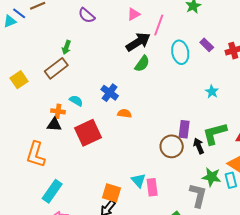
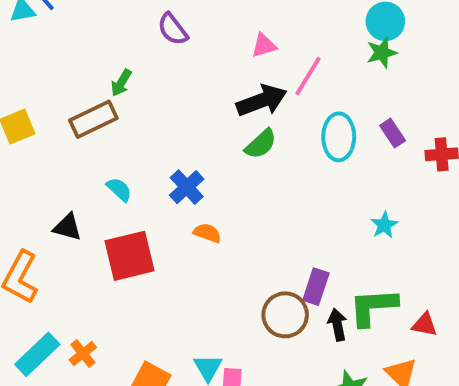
orange cross: (58, 111) -> (83, 354), moved, turned 32

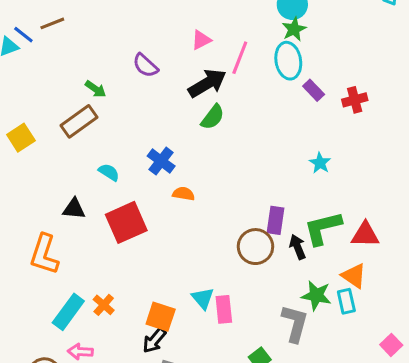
purple semicircle: (173, 29) -> (145, 66), moved
green arrow: (121, 83) -> (96, 89), turned -75
cyan ellipse: (339, 137) -> (288, 61), moved
red triangle: (425, 325) -> (365, 235), size x1.4

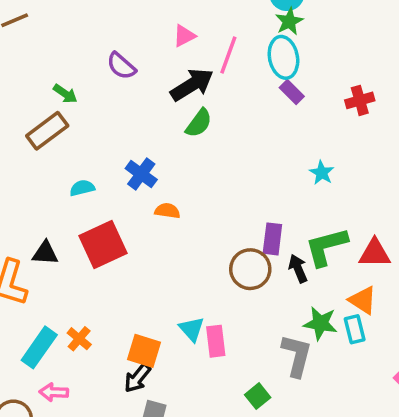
purple rectangle: (314, 90) -> (292, 92), moved
cyan semicircle: (109, 172) -> (82, 188), turned -45
black triangle: (74, 209) -> (45, 253), moved

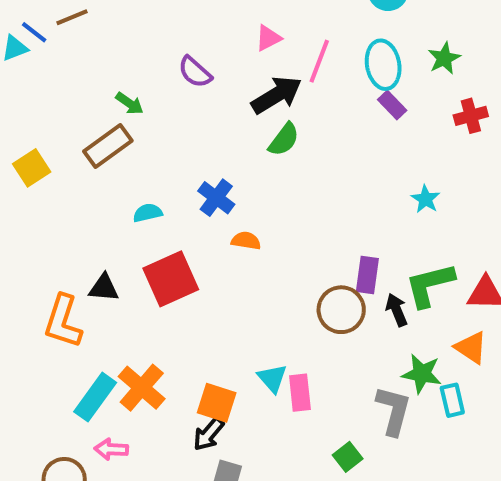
green star: (289, 21) -> (444, 58), moved
cyan rectangle: (355, 329) -> (452, 400), moved
orange cross: (79, 339) -> (142, 388), size x1.6

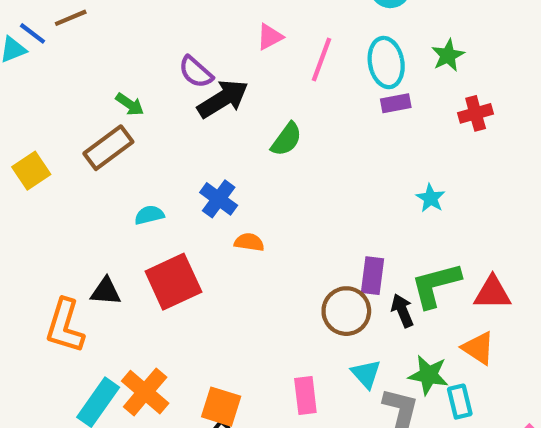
black arrow: (277, 95) -> (223, 99), moved
purple rectangle: (392, 105) -> (396, 103), turned -56
cyan triangle: (272, 378) -> (366, 374), moved

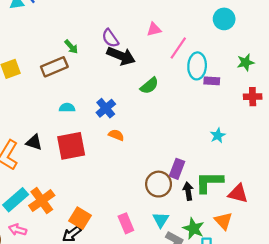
cyan ellipse: (386, 63) -> (197, 66), moved
black arrow: (223, 99) -> (121, 56), turned 40
pink rectangle: (305, 395) -> (126, 223), turned -30

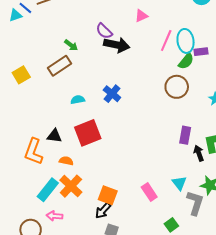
pink line: (178, 48) -> (166, 40), moved
green semicircle: (149, 86) -> (186, 61), moved
orange semicircle: (116, 135) -> (66, 161), moved
brown circle: (159, 184) -> (177, 87), moved

